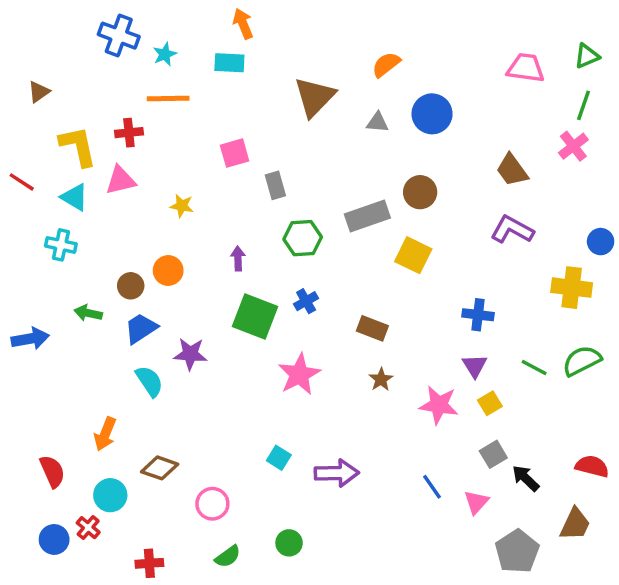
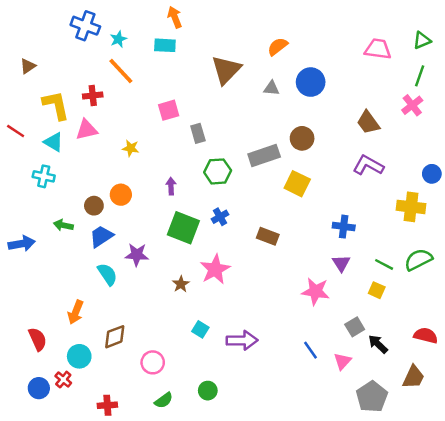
orange line: (168, 99) -> (121, 71), turned 48
brown star: (381, 379) -> (181, 284), moved
yellow square: (490, 403) -> (377, 290), moved, turned -35
brown diamond: (160, 468) -> (115, 337), turned -40

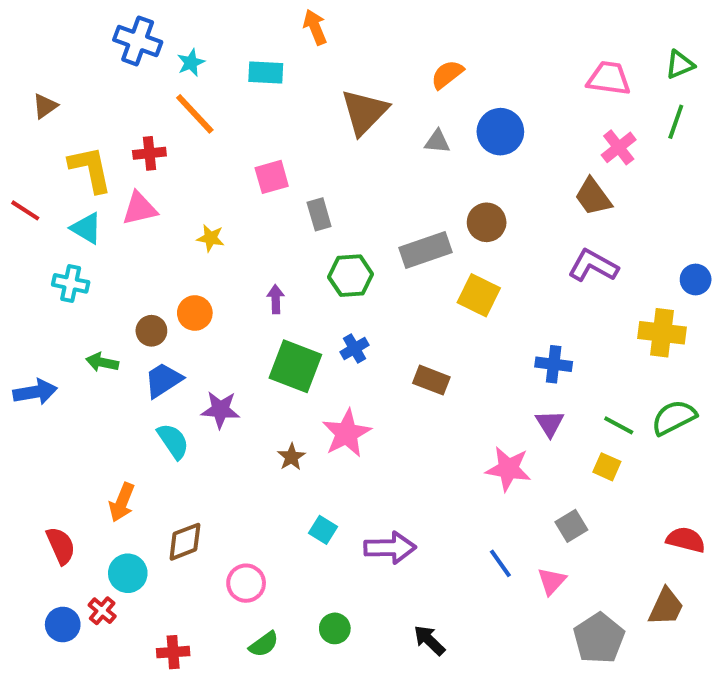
orange arrow: (175, 17) -> (315, 27), moved
pink cross: (412, 105) -> (619, 147), moved
black arrow: (378, 344) -> (429, 640), moved

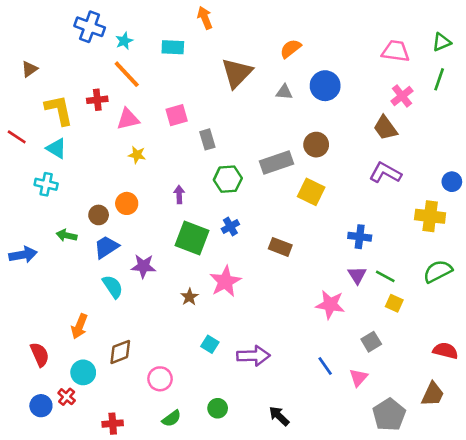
pink triangle: (140, 209) -> (128, 119), moved
green line: (619, 425) -> (385, 276), moved

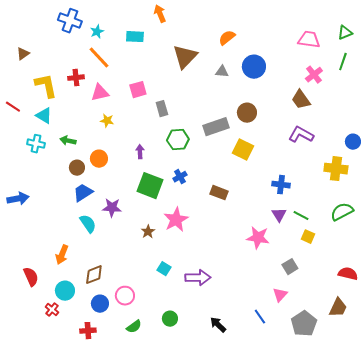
green arrow: (67, 235) -> (68, 141), moved
blue line: (325, 366) -> (260, 317), moved
blue circle: (41, 406) -> (100, 304), moved

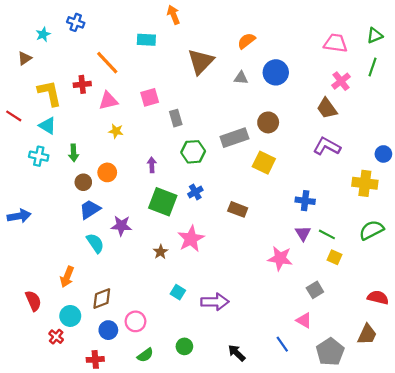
blue cross: (70, 21) -> (76, 22), size x0.7
cyan star: (97, 32) -> (43, 34), moved
green arrow: (68, 141) -> (74, 153), turned -105
pink triangle: (280, 295) -> (304, 320), turned -42

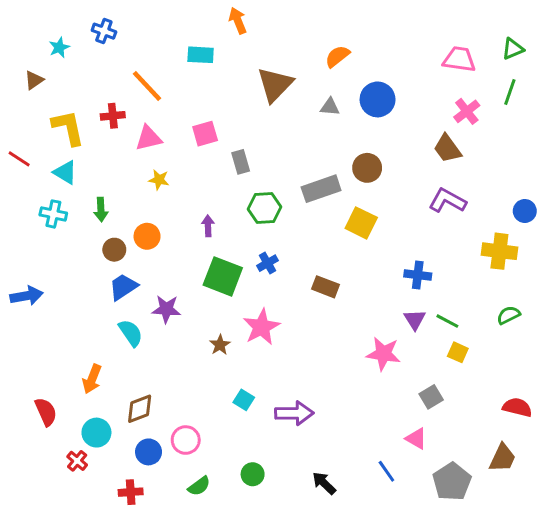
green semicircle: (371, 230) -> (508, 315), size x0.7

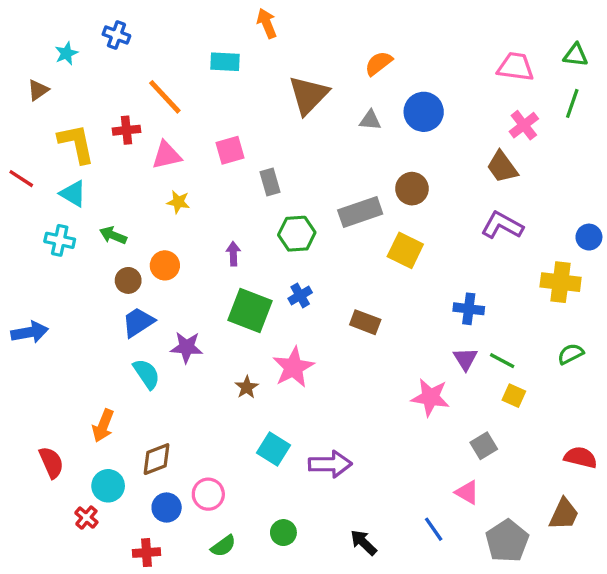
green triangle: (513, 49) -> (576, 55), turned 30
green arrow: (101, 210) -> (113, 235), turned 115
cyan square: (244, 400) -> (273, 449), size x1.4

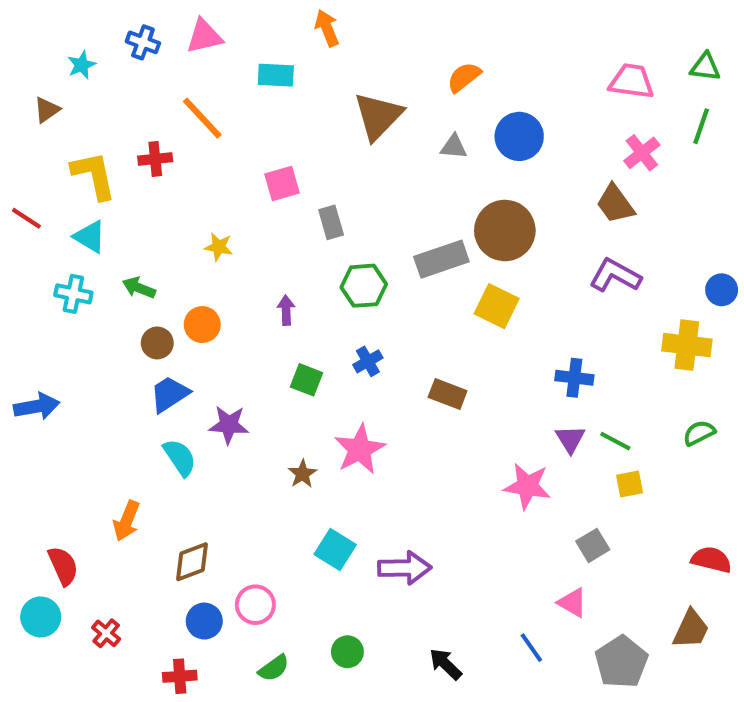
pink triangle: (167, 155) -> (204, 36), moved
brown circle: (412, 189) -> (505, 230), size x1.5
green square: (250, 310) -> (307, 380), size x0.6
yellow square: (514, 396) -> (630, 484), turned -35
cyan circle: (108, 486) -> (41, 617), moved

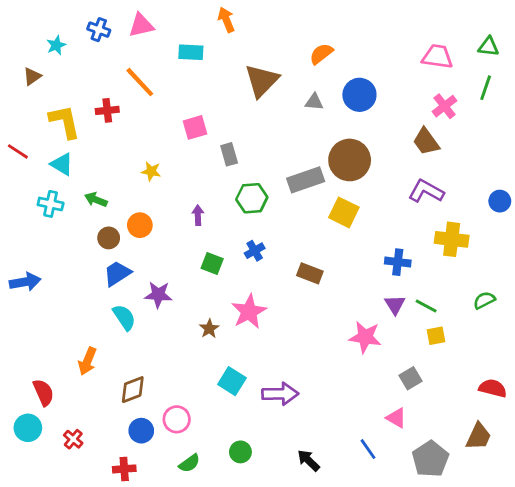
yellow cross: (687, 345) -> (452, 239), moved

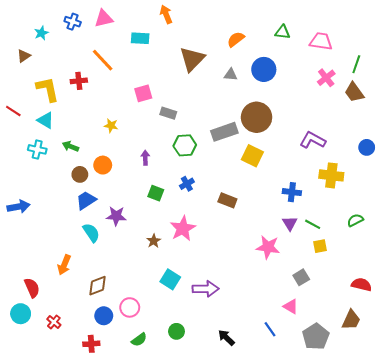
green triangle: (488, 47) -> (283, 32), moved
brown trapezoid: (426, 142) -> (354, 92), moved
gray rectangle: (229, 154) -> (168, 113), turned -56

